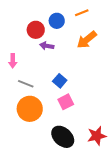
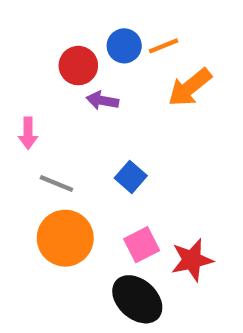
orange line: (82, 13) -> (164, 46), moved
pink square: (66, 102) -> (142, 245), moved
red star: (97, 136) -> (192, 260), moved

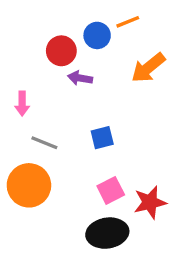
orange line: (164, 46) -> (128, 22), moved
blue square: (131, 177) -> (102, 138), turned 35
orange circle: (65, 238) -> (29, 185), moved
black ellipse: (137, 299) -> (107, 233), turned -51

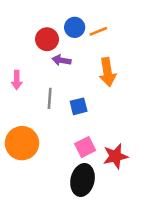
orange line: (128, 22) -> (98, 31), moved
orange arrow: (148, 68) -> (108, 72), moved, turned -60
gray line: (44, 143) -> (50, 98), moved, turned 72
black ellipse: (107, 233) -> (83, 180), turned -68

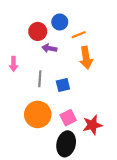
orange line: (98, 31) -> (79, 35), moved
orange circle: (22, 143) -> (38, 114), moved

